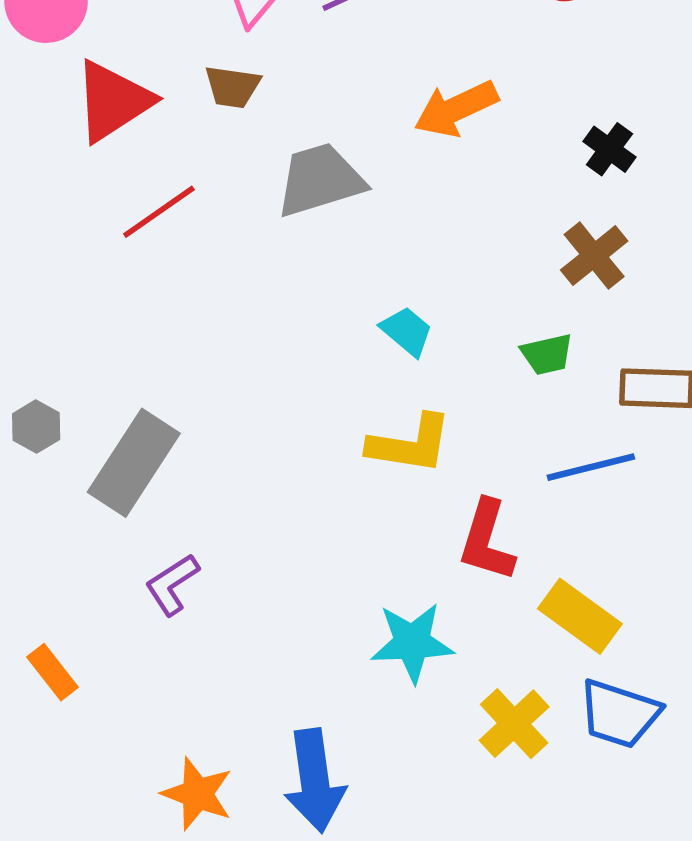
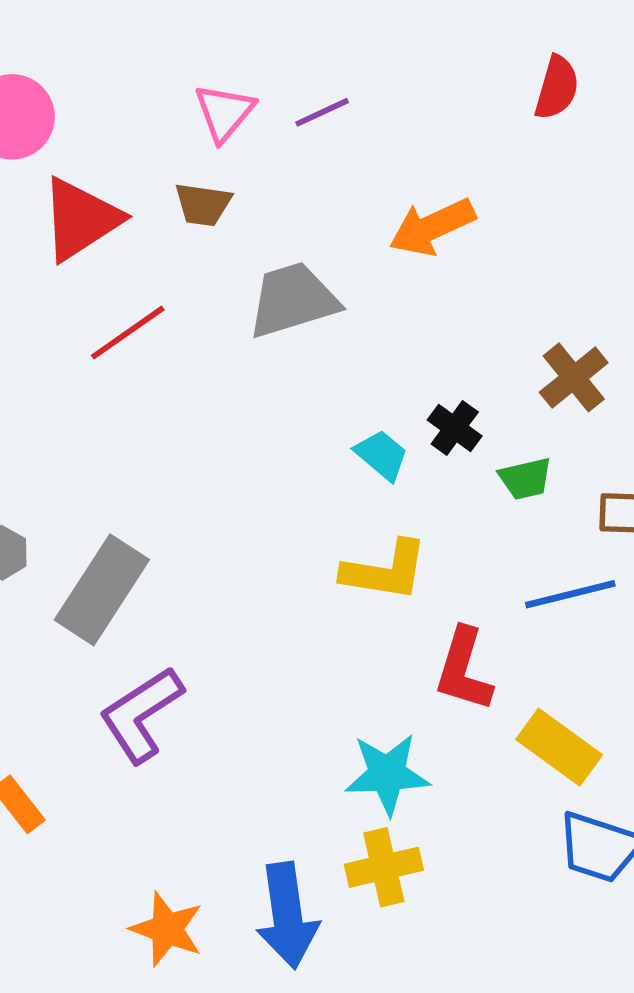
black cross: (609, 149) -> (455, 428), moved
purple L-shape: (172, 584) -> (141, 714), size x1.5
yellow cross: (514, 724) -> (384, 867), moved, turned 30

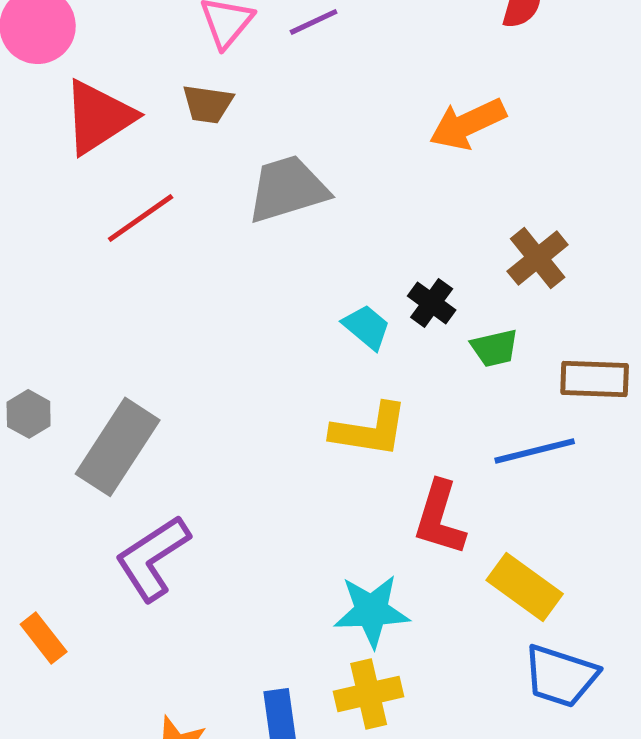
orange arrow: (432, 227) -> (468, 124), moved

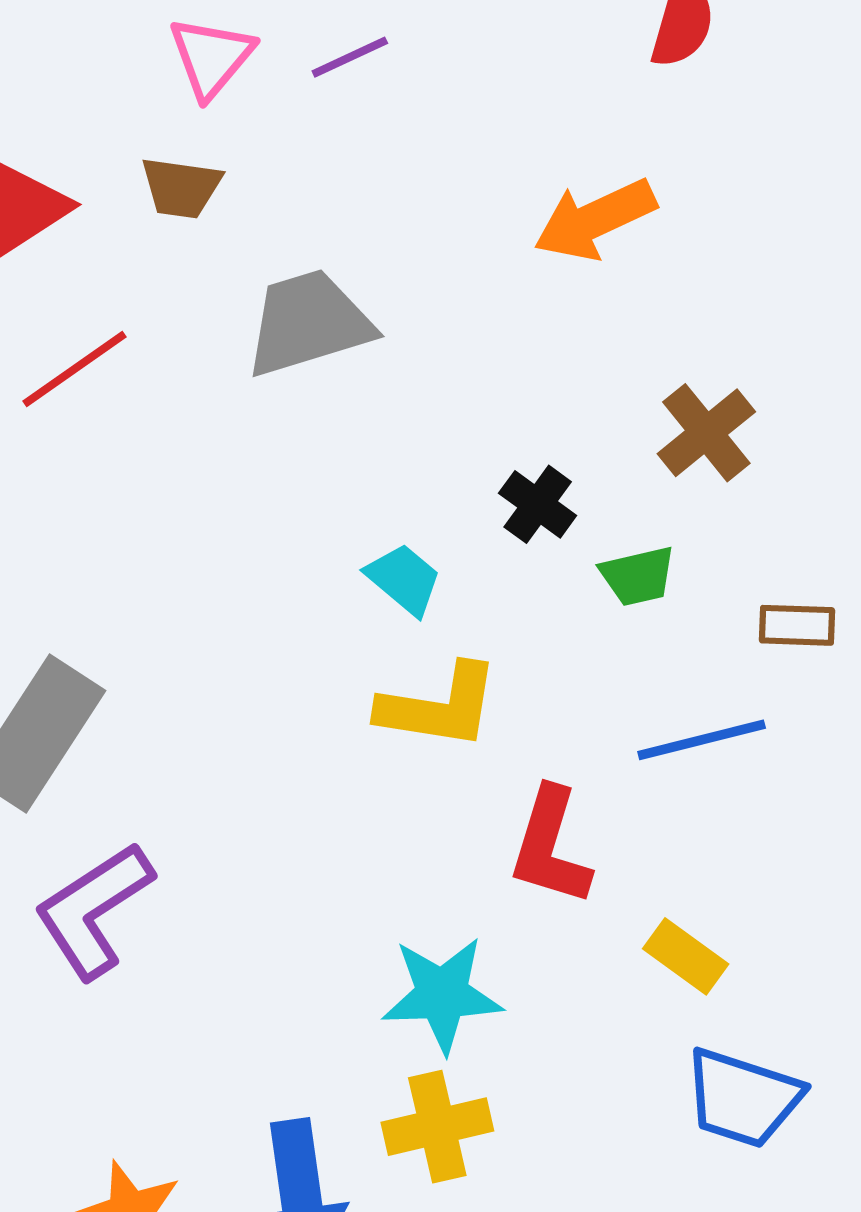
cyan trapezoid: (367, 327) -> (404, 579), moved
brown rectangle: (595, 379) -> (797, 625), size x0.7
yellow rectangle: (525, 587) -> (686, 956), size x0.7

